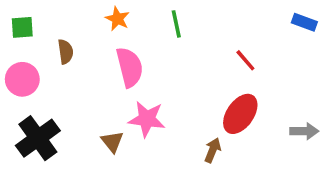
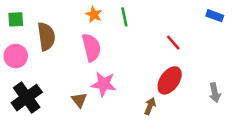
orange star: (117, 19) -> (94, 14), moved
brown semicircle: (66, 52) -> (46, 36), size x1.6
gray arrow: (304, 131) -> (215, 93), turned 78

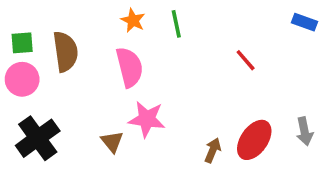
green square: (16, 19) -> (22, 43), moved
red ellipse: (170, 80) -> (254, 140), moved

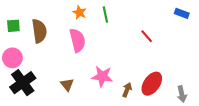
pink circle: (22, 79) -> (12, 58), moved
pink star: (147, 119) -> (102, 76), moved
gray arrow: (304, 131) -> (182, 94), moved

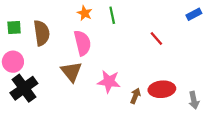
blue rectangle: (182, 13) -> (194, 14), turned -48
red ellipse: (152, 84) -> (162, 89), turned 50
brown triangle: (67, 85) -> (71, 72), moved, size x1.5

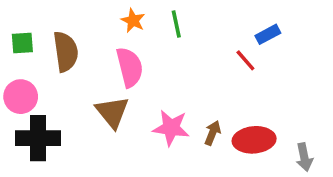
blue rectangle: (194, 14) -> (268, 34), moved
black cross: (24, 88) -> (38, 138), turned 36
brown arrow: (135, 96) -> (213, 133), moved

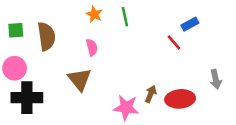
pink semicircle: (130, 67) -> (92, 47), size x0.6
pink star: (171, 128) -> (126, 107), moved
gray arrow: (304, 157) -> (216, 79), moved

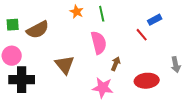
brown semicircle: (46, 36) -> (38, 30), turned 70
pink semicircle: (92, 47) -> (99, 43), moved, size x1.6
brown arrow: (151, 94) -> (116, 64), moved

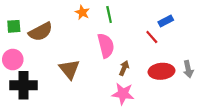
red ellipse: (147, 81) -> (161, 71), moved
pink star: (103, 88) -> (123, 94), moved

